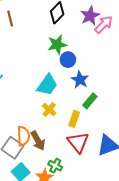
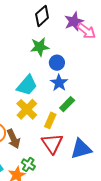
pink arrow: (104, 24) -> (86, 31), turned 78
blue circle: (68, 60) -> (57, 63), moved
yellow cross: (49, 109) -> (27, 109), size x1.5

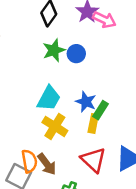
blue circle: (57, 63) -> (76, 54), moved
blue star: (59, 83) -> (86, 102), moved
yellow rectangle: (50, 120) -> (93, 123), moved

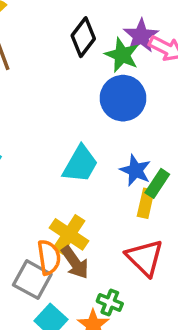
green star: (54, 50) -> (122, 55), moved, turned -30
blue circle: (76, 54) -> (123, 98), size x1.6
yellow cross: (55, 126) -> (69, 234), moved

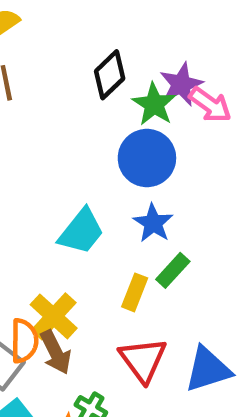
blue star: (135, 170) -> (153, 223), moved
yellow rectangle: (146, 203) -> (135, 292), moved

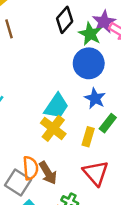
yellow cross: (54, 316) -> (53, 128), moved

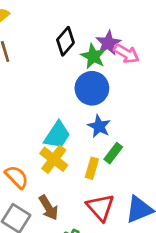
orange semicircle: (30, 168) -> (17, 177), moved, turned -40

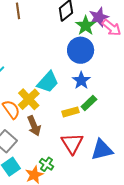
yellow cross: (54, 159) -> (29, 99), moved
yellow rectangle: (92, 168) -> (70, 112), turned 49
brown arrow: (48, 208) -> (34, 126), moved

